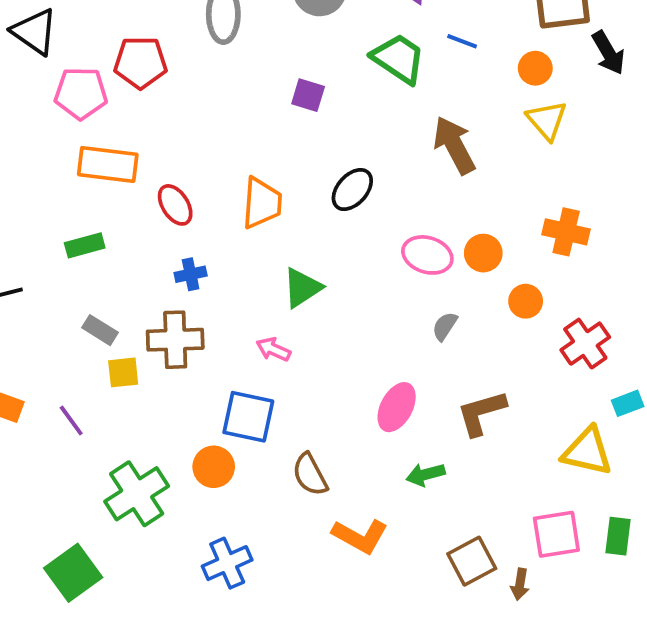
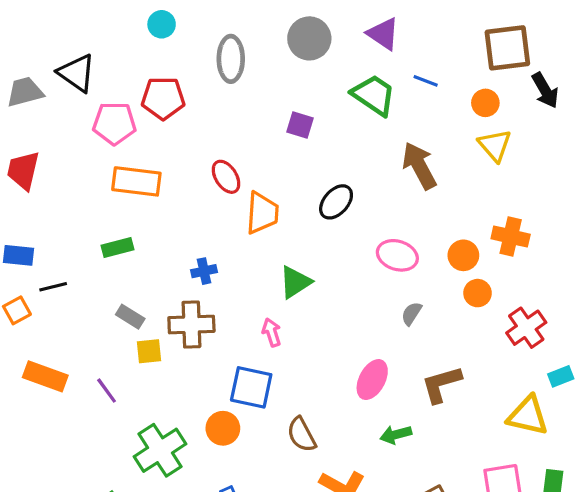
red ellipse: (175, 205) -> (226, 177), moved
orange circle: (483, 253) -> (463, 255), moved
pink arrow: (273, 349) -> (272, 332), turned 48

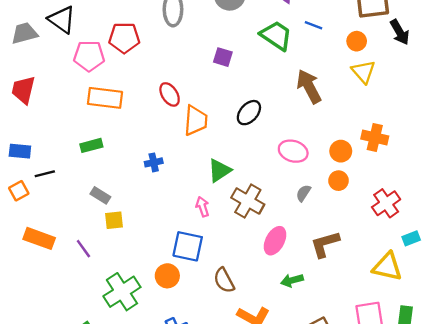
orange circle: (478, 293) -> (339, 181), moved
brown cross: (191, 325) -> (248, 201), moved, turned 32

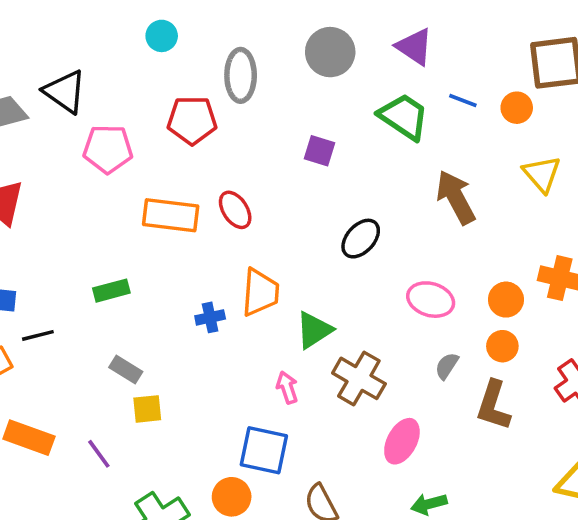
red pentagon: (124, 38) -> (192, 120), moved
orange circle: (357, 41) -> (517, 108), moved
orange rectangle: (105, 98) -> (171, 215), moved
orange trapezoid: (196, 121) -> (260, 292), moved
brown L-shape: (325, 244) -> (493, 405), moved, turned -56

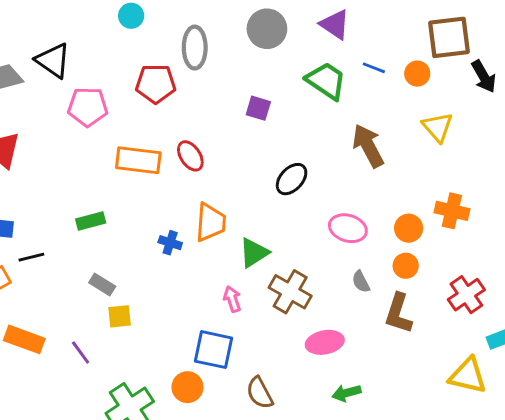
blue cross: (210, 317) -> (170, 243), turned 30
gray semicircle: (447, 366) -> (361, 282), turned -60
pink ellipse: (402, 441) -> (325, 342), turned 51

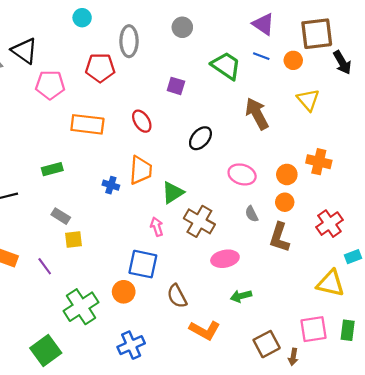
purple triangle: (335, 24) -> (263, 24), moved
gray circle: (267, 29) -> (182, 27), size x0.7
red ellipse: (190, 156) -> (142, 121), moved

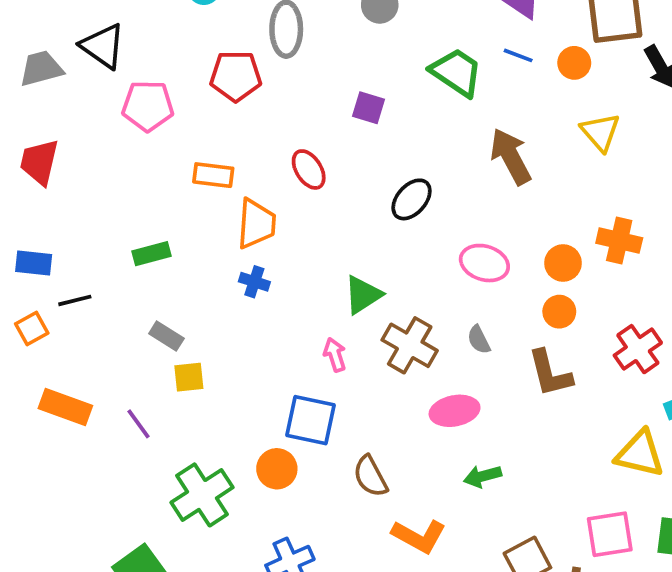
orange rectangle: (87, 124) -> (213, 175), size x0.7
orange trapezoid: (141, 170) -> (256, 224), moved
gray semicircle: (252, 214) -> (479, 340), moved
brown L-shape: (279, 237) -> (550, 373), turned -32

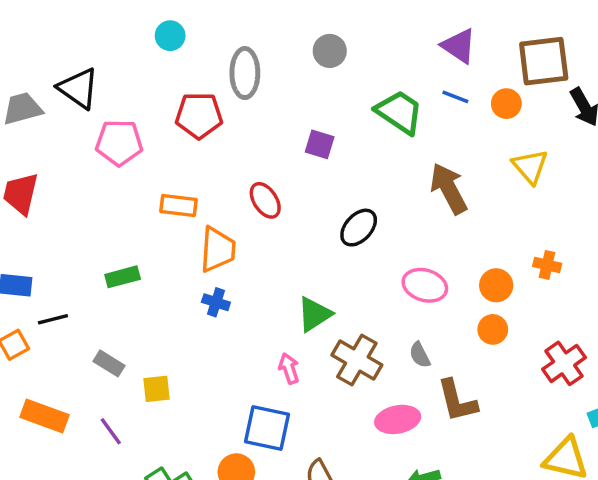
orange cross: (619, 241) -> (547, 265), size x0.7
gray rectangle: (166, 336) -> (109, 363), moved
brown L-shape: (550, 373) -> (457, 401), moved

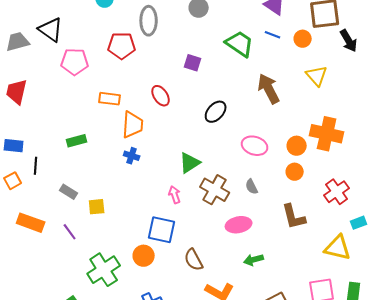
orange cross: (547, 265) -> (327, 134), size x2.0
black line: (53, 319) -> (36, 166), turned -72
brown L-shape: (457, 401) -> (294, 217), moved

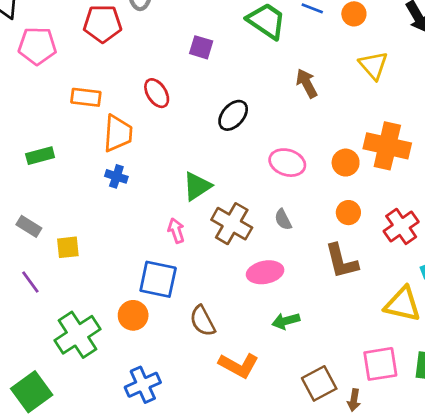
brown arrow: (269, 89) -> (307, 83), size x0.7
orange circle: (295, 172) -> (348, 213), moved

